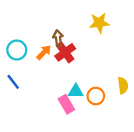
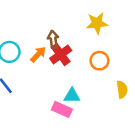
orange circle: (96, 96) -> (99, 61), moved
pink rectangle: (66, 104) -> (62, 109), turned -36

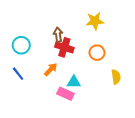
orange arrow: (38, 54) -> (51, 69), moved
red cross: (61, 54) -> (64, 47), turned -36

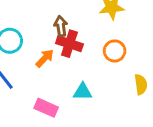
orange arrow: (51, 69) -> (45, 58), moved
pink rectangle: (65, 94) -> (46, 108), moved

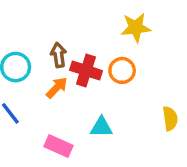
brown arrow: (61, 26) -> (59, 55), moved
orange circle: (115, 51) -> (122, 70), moved

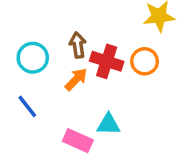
cyan triangle: (101, 127) -> (108, 124), moved

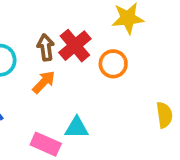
red cross: (107, 61) -> (75, 46), moved, turned 32

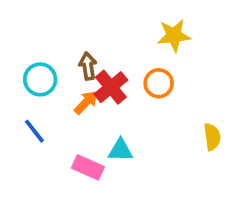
red cross: (75, 46) -> (111, 87), moved

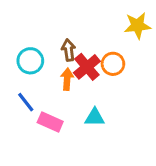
orange circle: (159, 83) -> (113, 64), moved
orange arrow: (86, 102) -> (67, 79), turned -40
pink rectangle: (88, 167) -> (50, 122), moved

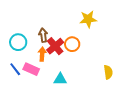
pink rectangle: (50, 122) -> (31, 69), moved

